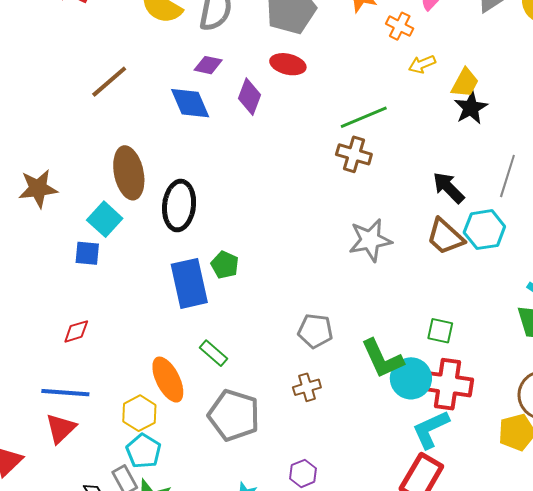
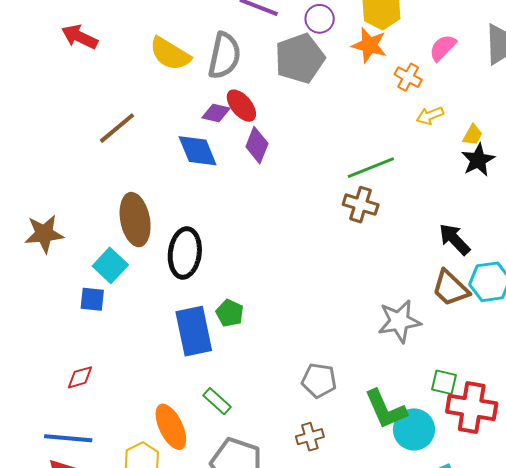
red ellipse: (288, 64) -> (241, 106), moved, turned 36
yellow trapezoid: (465, 83) -> (473, 135), size x0.7
gray star: (370, 240) -> (399, 321), moved
red cross: (448, 384) -> (472, 407), moved

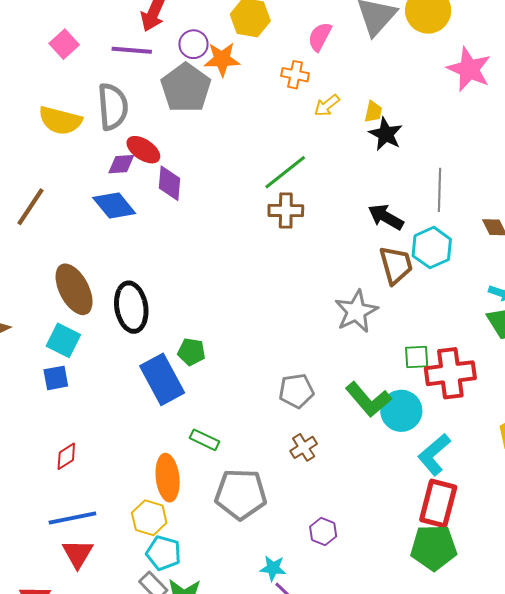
orange star: (369, 45) -> (222, 59), moved
brown trapezoid: (450, 288) -> (396, 265), turned -132
orange ellipse: (171, 427) -> (168, 478), turned 36

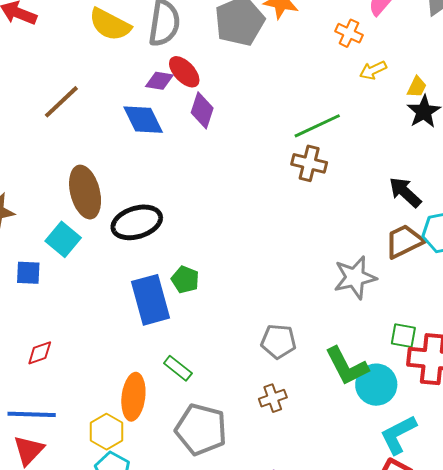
brown trapezoid: (396, 265) -> (404, 241), turned -114
black ellipse: (131, 307) -> (137, 222), turned 69
blue square: (56, 378) -> (28, 273), moved

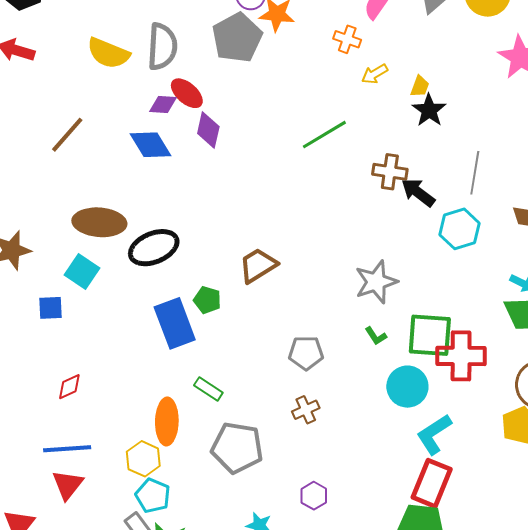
brown cross: (309, 163) -> (390, 172), moved
brown ellipse: (85, 192) -> (99, 222), turned -66
brown trapezoid: (404, 241) -> (258, 265), moved
green square: (403, 336) -> (430, 335), size x1.8
green L-shape: (347, 366) -> (376, 336), moved, size x0.5

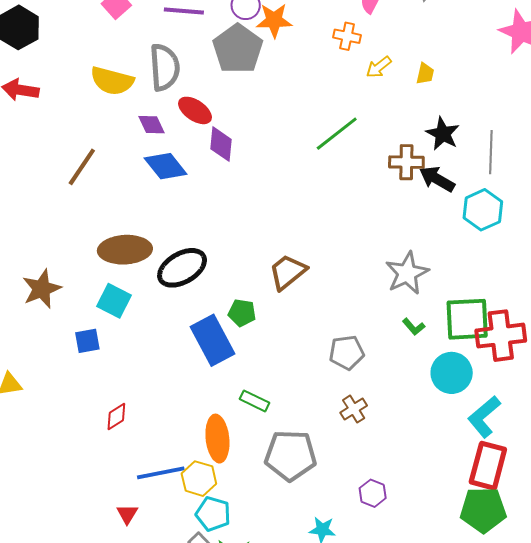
purple diamond: (163, 105) -> (152, 125), moved, turned 68
black star: (429, 110) -> (443, 134), moved
blue line: (67, 449) -> (161, 473), moved
red triangle: (68, 485) -> (127, 514), size x0.7

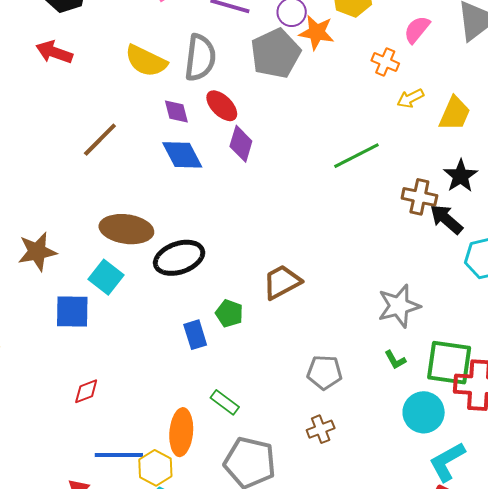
yellow trapezoid: (425, 74) -> (455, 114), size x1.6
blue rectangle: (213, 340) -> (195, 335), size x0.6
blue square: (87, 341) -> (72, 311), size x1.4

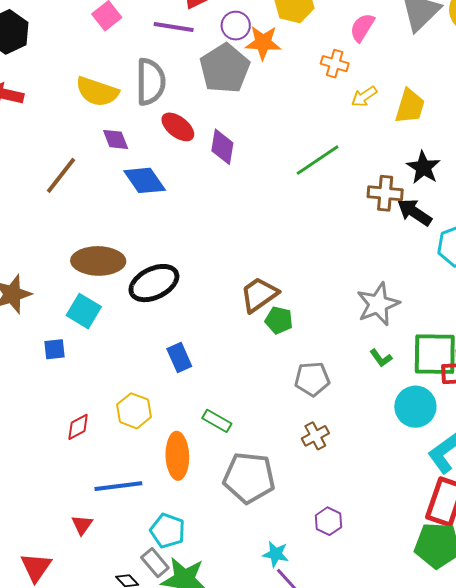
purple diamond: (176, 111) -> (116, 139), moved
purple diamond: (241, 144) -> (222, 147), moved
blue square: (72, 311) -> (54, 349), size x0.6
green pentagon: (229, 313) -> (279, 320), moved
yellow hexagon: (155, 468) -> (134, 411), moved

